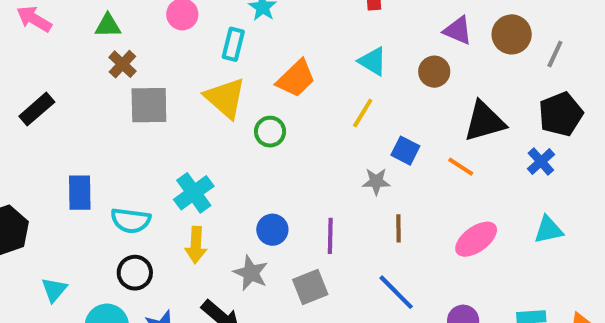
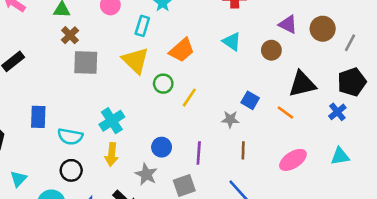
yellow line: (363, 113) -> (189, 98), moved

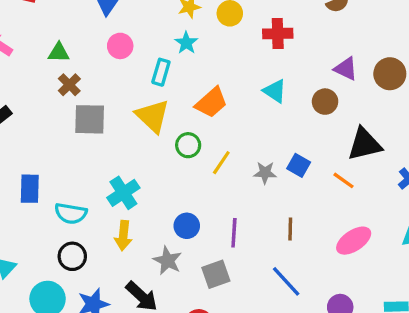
gray star: (230, 119) -> (265, 173), moved

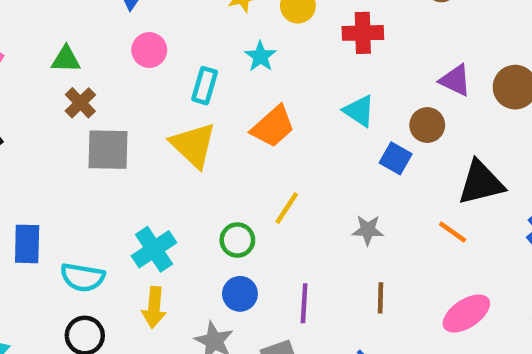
cyan star: (186, 43) -> (260, 56), moved
green circle: (188, 145) -> (237, 240), moved
blue square: (299, 165) -> (396, 158), moved
gray star: (265, 173) -> (368, 230), moved

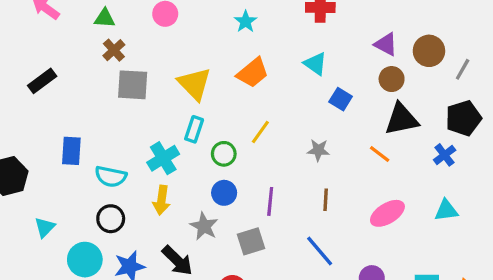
cyan rectangle: (205, 86) -> (194, 129), moved
brown circle: (427, 125) -> (392, 79), moved

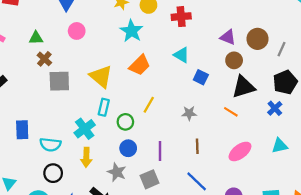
cyan star: (246, 22) -> (132, 31), size x1.5

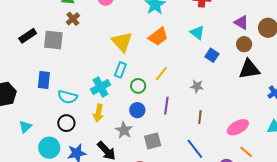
gray square: (59, 81) -> (53, 40), moved
orange line: (231, 112) -> (246, 152), moved
purple line: (160, 151) -> (166, 106), moved

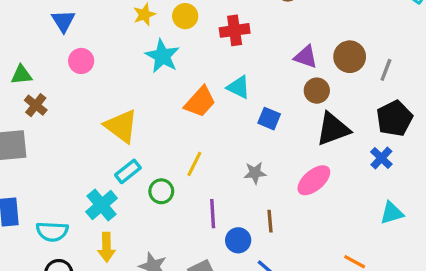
orange trapezoid: (158, 37) -> (200, 102), moved
cyan rectangle: (120, 70) -> (128, 171), turned 42
blue circle: (137, 110) -> (238, 240), moved
pink ellipse: (238, 127) -> (314, 180), moved

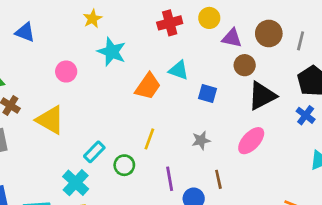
yellow circle: (185, 16) -> (209, 18), moved
blue triangle: (63, 21) -> (25, 32), turned -30
pink circle: (81, 61) -> (66, 72), moved
yellow triangle: (121, 126) -> (50, 120), moved

